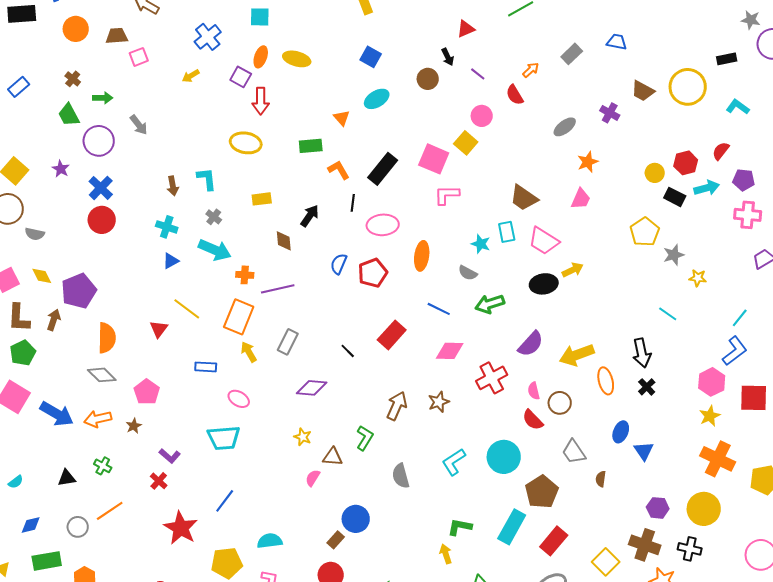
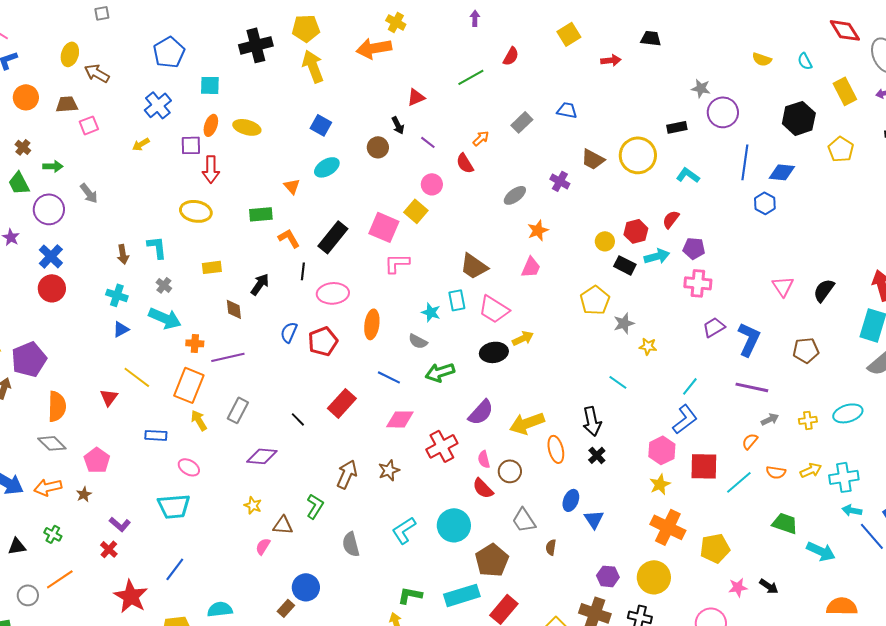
purple square: (241, 77) -> (191, 145), turned -30
cyan rectangle: (512, 527) -> (462, 595), turned 44

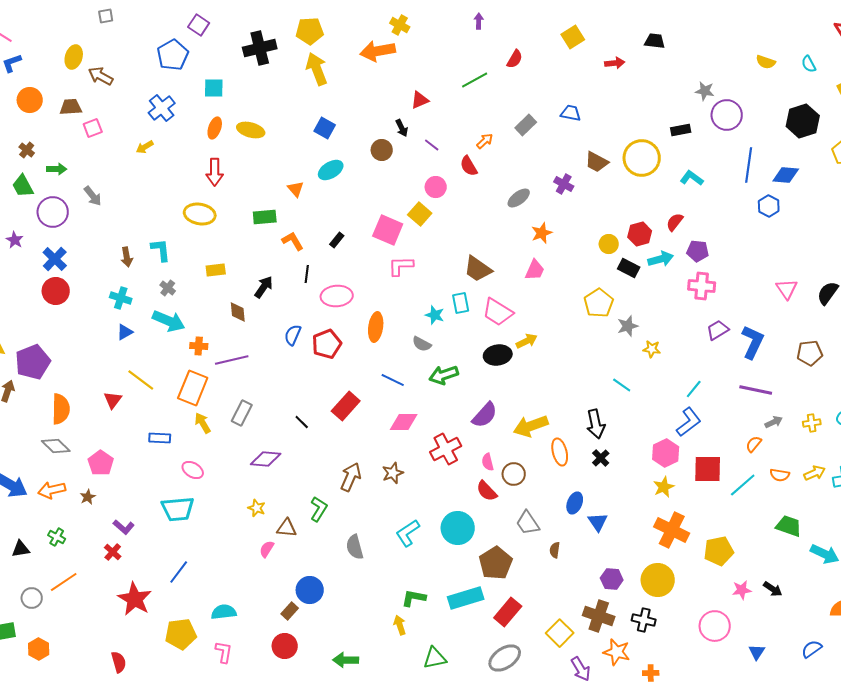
purple square: (191, 145) -> (199, 25), moved, turned 35
black rectangle: (333, 237) -> (337, 240), size x0.5

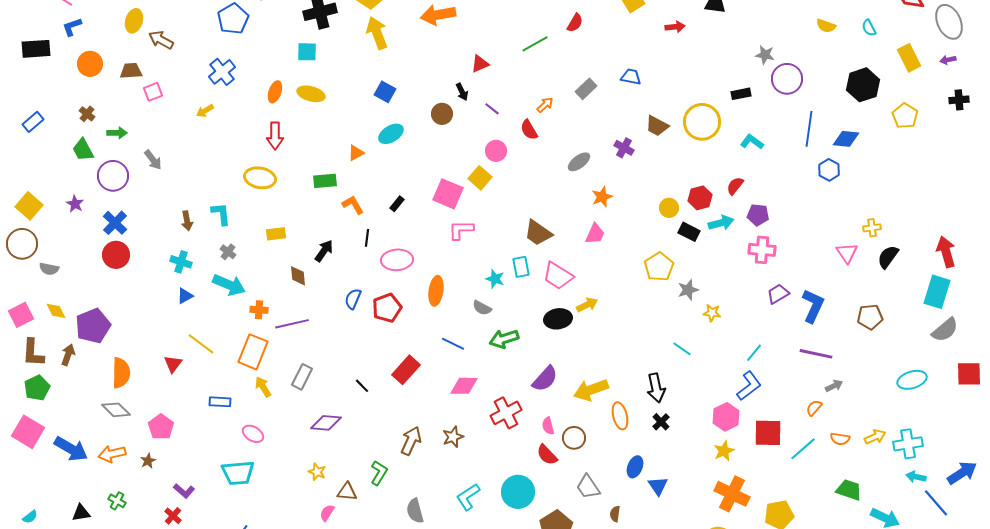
cyan square: (214, 88) -> (307, 52), moved
orange triangle: (296, 189) -> (356, 153), turned 42
yellow cross: (812, 423) -> (872, 228), moved

